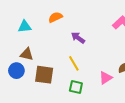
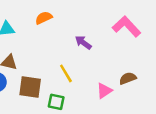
purple arrow: (78, 38) -> (83, 43), moved
green square: (76, 87) -> (56, 102), moved

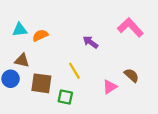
orange semicircle: (44, 18) -> (40, 35), moved
brown semicircle: (128, 78) -> (132, 75), turned 63

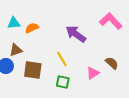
purple arrow: (90, 42) -> (76, 34), size x1.5
brown triangle: (22, 60) -> (16, 50), turned -32
green square: (65, 97) -> (63, 82), moved

